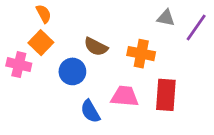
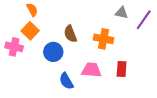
brown semicircle: (96, 47) -> (70, 34), turned 42
red rectangle: (166, 95) -> (122, 69), size x0.7

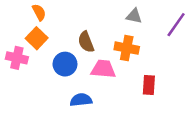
gray triangle: (122, 13) -> (134, 16), moved
pink trapezoid: (91, 70) -> (103, 69), moved
blue semicircle: (66, 81) -> (81, 100), turned 114

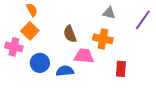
blue circle: (65, 64) -> (40, 63), moved
blue semicircle: (81, 100) -> (65, 71), moved

